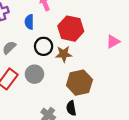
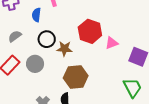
red hexagon: (71, 29) -> (90, 31), moved

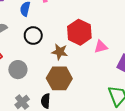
brown star: (64, 49) -> (60, 52), moved
gray circle: (35, 64) -> (18, 70), moved

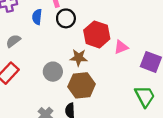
black circle: (33, 35) -> (66, 18), moved
gray circle: (18, 70) -> (53, 72), moved

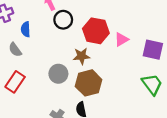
blue semicircle: (37, 17) -> (26, 29), moved
gray semicircle: (13, 41) -> (15, 50), turned -80

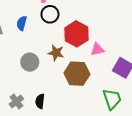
blue semicircle: (26, 29) -> (22, 23), moved
brown hexagon: (89, 83) -> (77, 74), moved

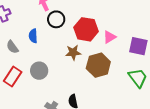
gray circle: (30, 62) -> (39, 71), moved

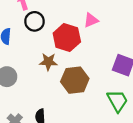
pink triangle: (110, 37) -> (91, 20), moved

